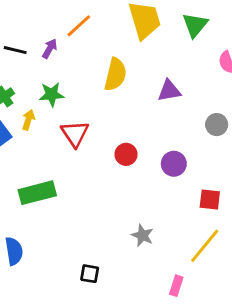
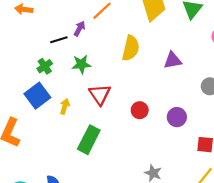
black line: (15, 50) -> (59, 40), moved, turned -30
yellow arrow: (28, 120) -> (65, 106), moved
green rectangle: (37, 193) -> (89, 140), moved, turned -48

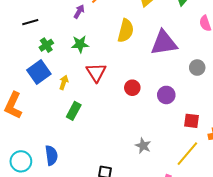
black line: (59, 40) -> (30, 22), moved
purple triangle: (173, 60) -> (164, 43), size x1.6
green rectangle: (89, 140) -> (74, 111), moved, size x0.7

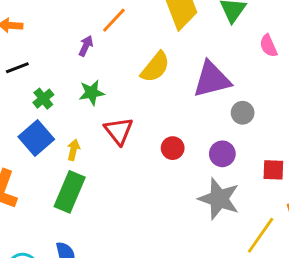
yellow semicircle: (126, 31) -> (155, 67), turned 30
gray circle: (197, 68) -> (243, 113), moved
green rectangle: (74, 111) -> (70, 192), moved, size x1.5
red square: (192, 121) -> (273, 170), moved
gray star: (143, 146) -> (219, 199), moved, size x1.8

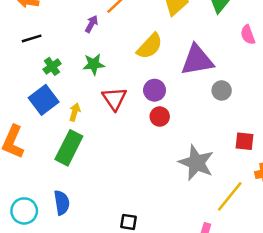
purple circle: (222, 154) -> (155, 90), moved

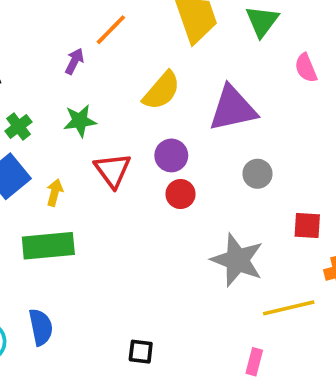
gray circle: (222, 90) -> (257, 174), moved
green rectangle: (69, 148) -> (48, 246), turned 60
yellow line: (230, 196) -> (289, 308), turned 40

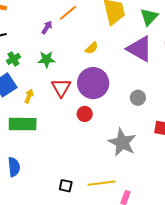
yellow semicircle: (162, 91) -> (92, 48), size x0.6
purple triangle: (233, 108) -> (140, 49), moved, turned 36
purple circle: (171, 155) -> (93, 83), size x1.8
red circle: (181, 194) -> (85, 114), moved
yellow line: (289, 308) -> (102, 183), moved

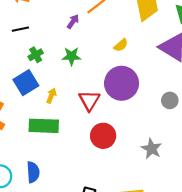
red triangle: (61, 88) -> (89, 100), moved
red circle: (85, 114) -> (103, 136), moved, size x1.5
gray star: (122, 142) -> (152, 149), size x0.7

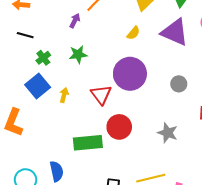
black line: (20, 29) -> (25, 35), turned 35
yellow semicircle: (121, 45) -> (133, 33), moved
green rectangle: (44, 126) -> (88, 143), moved

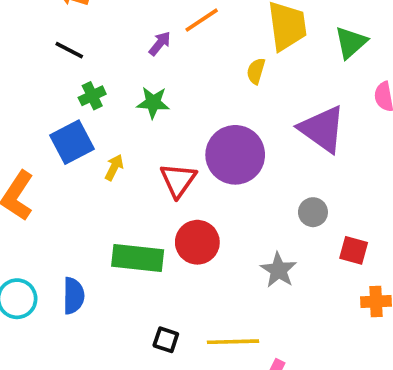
purple triangle: (175, 32) -> (322, 129), moved
yellow semicircle: (133, 33) -> (256, 71), moved, turned 144
gray circle: (179, 84) -> (313, 212), moved

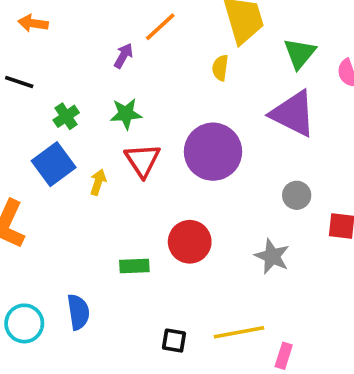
green triangle: (351, 42) -> (300, 53), moved
black line: (69, 50) -> (19, 82), moved
red triangle: (178, 180) -> (143, 160), moved
green rectangle: (138, 258) -> (134, 266), size x0.6

